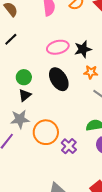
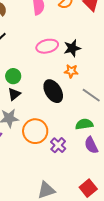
orange star: (91, 72) -> (71, 71), moved
black ellipse: (59, 79) -> (53, 91), moved

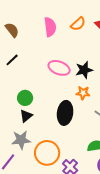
pink ellipse: (47, 46) -> (59, 68), turned 35
black ellipse: (53, 91) -> (65, 113), turned 40

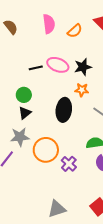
orange semicircle: (78, 24) -> (75, 31), moved
black line: (12, 60) -> (36, 68), moved, turned 32

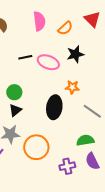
black star: (83, 67) -> (75, 54), moved
black line: (36, 68) -> (25, 57), moved
purple cross: (69, 164) -> (67, 166), moved, turned 35

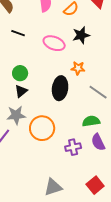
black line: (25, 57) -> (18, 33), moved, turned 32

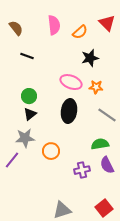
pink ellipse: (54, 43) -> (71, 82), moved
orange star: (78, 68) -> (96, 87), moved
orange circle: (42, 128) -> (51, 151), size x0.7

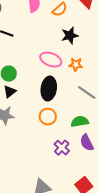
orange circle: (51, 151) -> (48, 117), moved
purple cross: (82, 170) -> (62, 148), turned -35

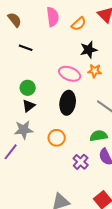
orange star: (76, 65) -> (95, 71), moved
orange circle: (48, 117) -> (57, 138), moved

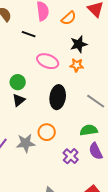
black line: (26, 48) -> (29, 34), moved
orange star: (95, 71) -> (77, 65), moved
pink ellipse: (70, 74) -> (48, 61), moved
gray star: (24, 130) -> (26, 143), moved

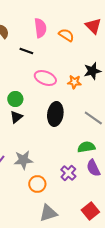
orange semicircle: (69, 18) -> (66, 35), turned -105
black star: (79, 44) -> (92, 71), moved
orange circle: (47, 132) -> (37, 184), moved

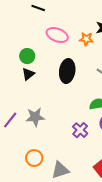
orange circle: (37, 184) -> (34, 158), moved

